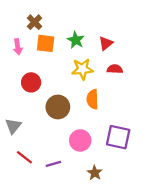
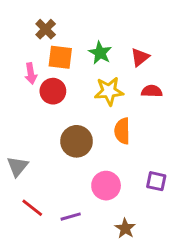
pink arrow: (18, 47) -> (31, 73), moved
red circle: (31, 82) -> (53, 91), moved
purple square: (118, 137) -> (156, 181), size x0.6

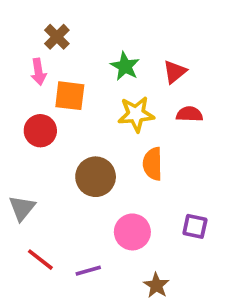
orange square: (60, 57) -> (70, 96), moved
pink arrow: (31, 73) -> (38, 72), moved
red circle: (53, 91) -> (40, 131), moved

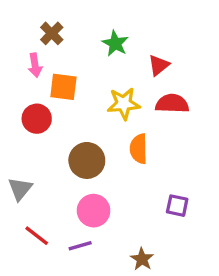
green star: (125, 66) -> (115, 43), moved
red semicircle: (189, 114) -> (172, 104), size x1.4
pink circle: (132, 232) -> (94, 211), moved

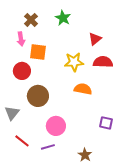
green star: (115, 43) -> (63, 18), moved
orange semicircle: (139, 149) -> (83, 89), turned 102
brown circle: (87, 160) -> (38, 96), moved

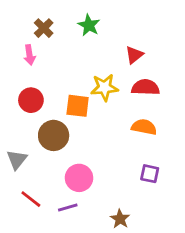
orange square: (38, 52) -> (78, 106), moved
orange semicircle: (83, 89) -> (144, 127), moved

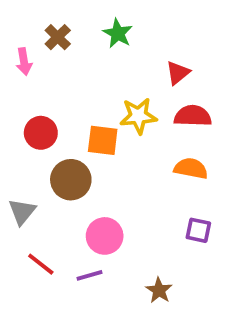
pink arrow: (30, 55) -> (24, 62), moved

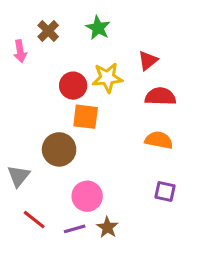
yellow star: (138, 116) -> (107, 78), moved
red circle: (41, 133) -> (73, 86), moved
brown star: (159, 290) -> (107, 227), moved

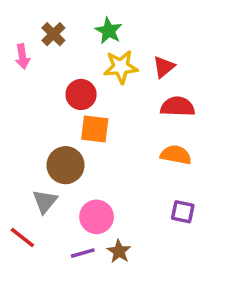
yellow star: (107, 78) -> (121, 67), moved
gray triangle: (19, 176) -> (45, 201), moved
red line: (34, 220) -> (22, 238), moved

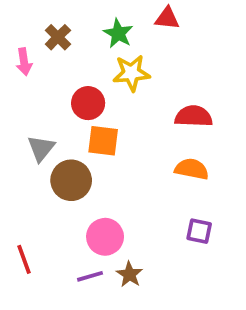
red triangle: (164, 67) -> (167, 18), moved, turned 45
gray triangle: (45, 201) -> (41, 148), moved
red line: (22, 238) -> (24, 259), turned 32

